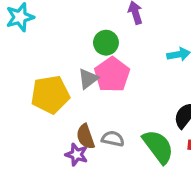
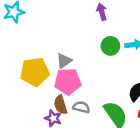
green circle: (106, 43) -> (110, 46), moved
pink pentagon: (112, 75) -> (68, 82), moved, turned 30

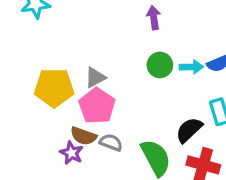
pink pentagon: (68, 82) -> (97, 106), turned 30
brown semicircle: (60, 105) -> (83, 136), turned -60

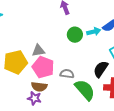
gray triangle: (95, 77) -> (38, 51), turned 32
gray semicircle: (111, 143) -> (67, 74), moved

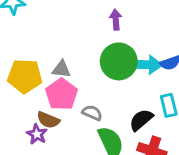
cyan arrow: (94, 32) -> (146, 65), size x1.5
green circle: (75, 35) -> (119, 61), size x1.6

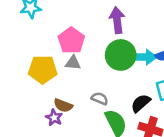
purple arrow: (116, 20) -> (117, 20), size x1.5
pink pentagon: (61, 94) -> (71, 41), moved

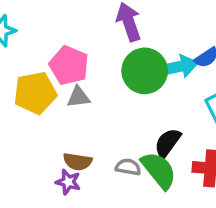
yellow pentagon: (43, 69) -> (35, 93), moved
gray semicircle: (100, 98) -> (128, 167), moved
black semicircle: (141, 103) -> (168, 143), moved

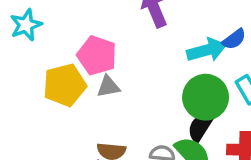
green circle: (145, 71) -> (206, 97), moved

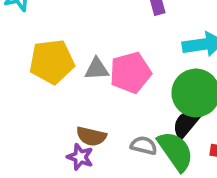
pink pentagon: (97, 55) -> (130, 73), moved, turned 30

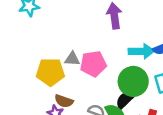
yellow pentagon: (52, 62) -> (50, 72), moved

